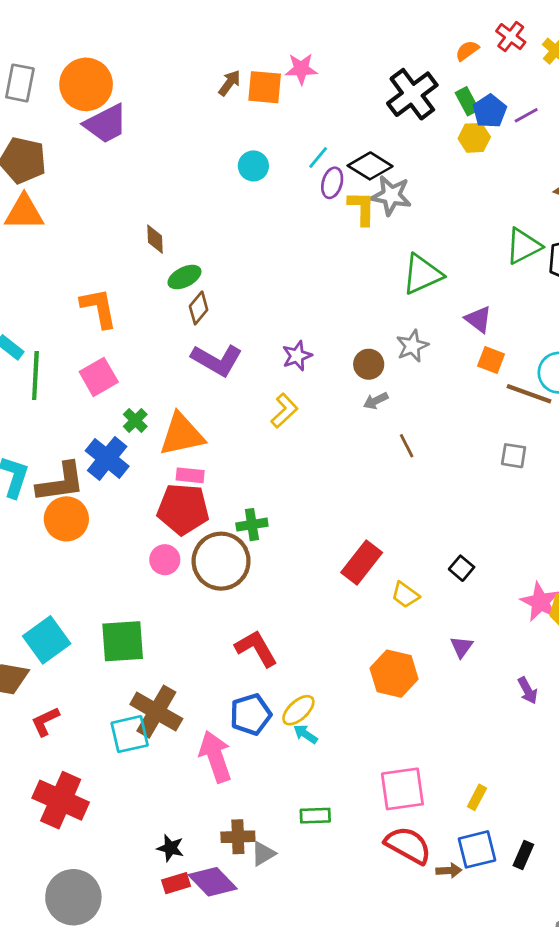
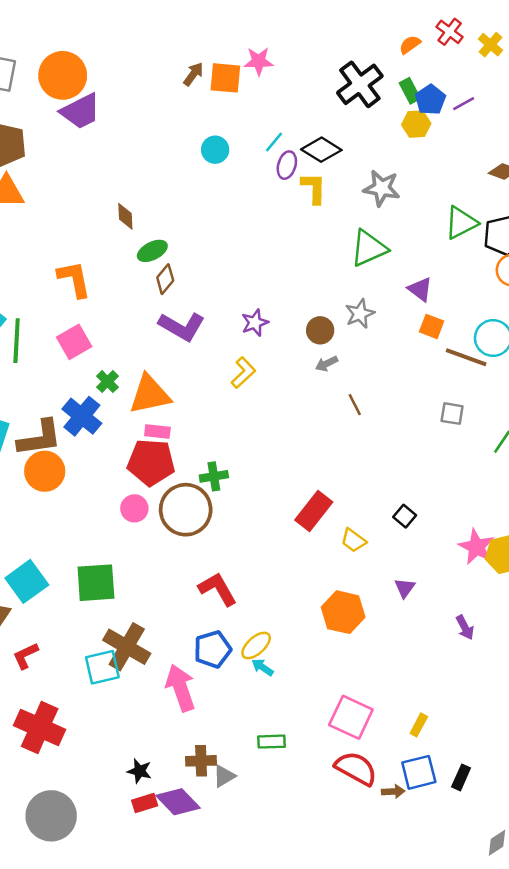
gray star: (391, 195) -> (382, 188), moved
pink square: (402, 789) -> (351, 717), turned 33

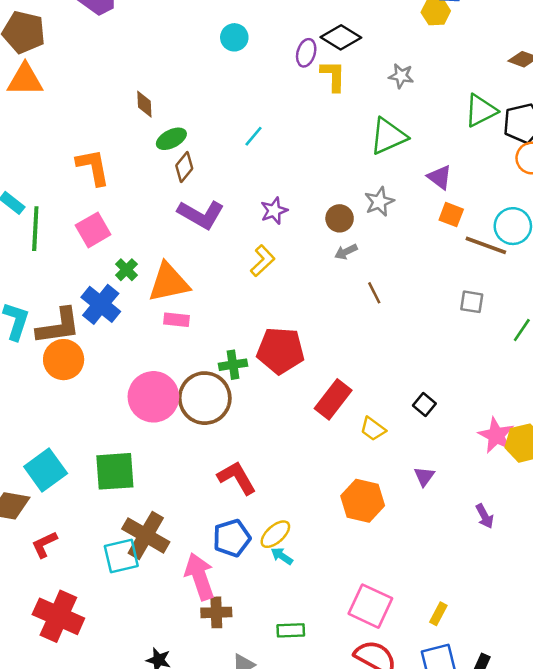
cyan line: (274, 142) -> (254, 136), moved
gray star: (382, 188) -> (401, 76), size x0.7
red pentagon: (151, 462) -> (280, 351), moved
pink circle: (134, 508) -> (153, 397), size x1.8
brown cross: (201, 761) -> (216, 612), moved

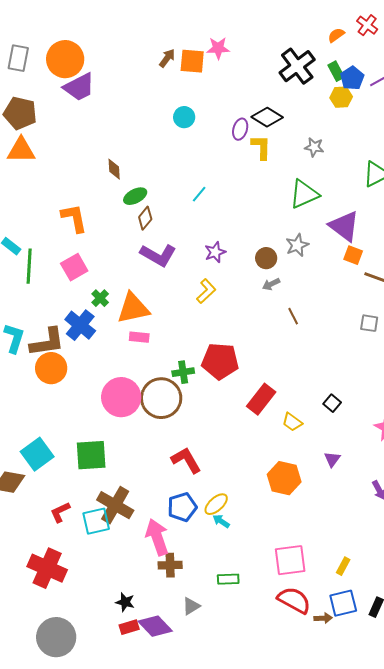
purple triangle: (440, 177) -> (344, 226), size x1.6
red L-shape: (44, 544) -> (60, 512), moved
pink square: (370, 606) -> (290, 560), turned -32

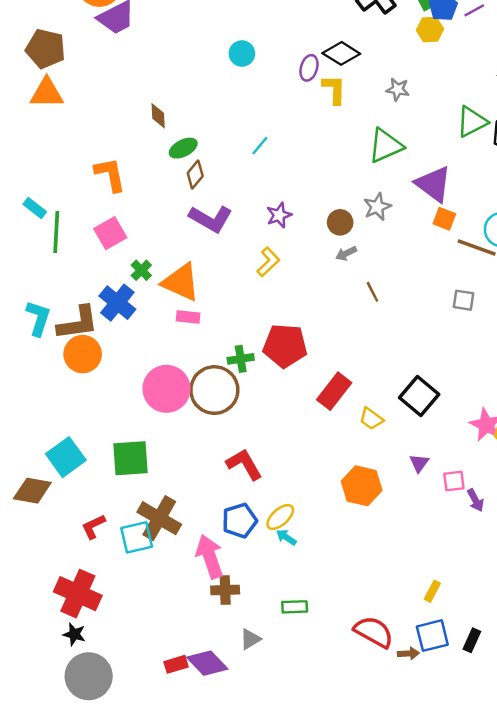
orange triangle: (133, 308) -> (181, 282), turned 36
black square: (332, 403) -> (419, 396), size x1.8
pink square: (290, 560) -> (454, 481), moved, size x0.6
black star: (125, 602) -> (74, 634), moved

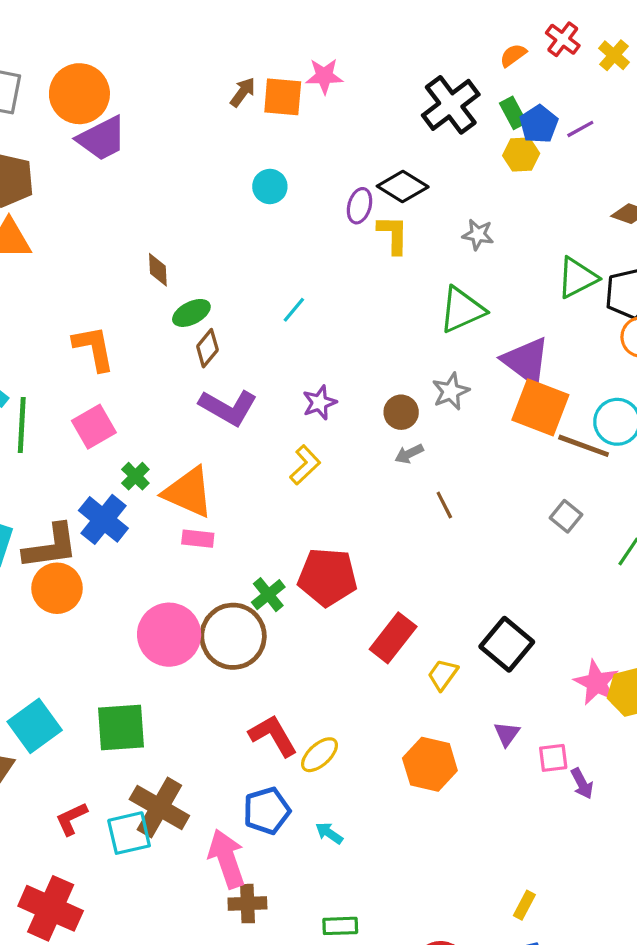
orange square: (444, 219) -> (540, 407), size x1.8
gray square: (463, 300) -> (566, 516), turned 30
green cross: (241, 359) -> (268, 595), turned -30
yellow trapezoid: (371, 419) -> (443, 675), turned 90
yellow ellipse: (280, 517) -> (319, 755), moved

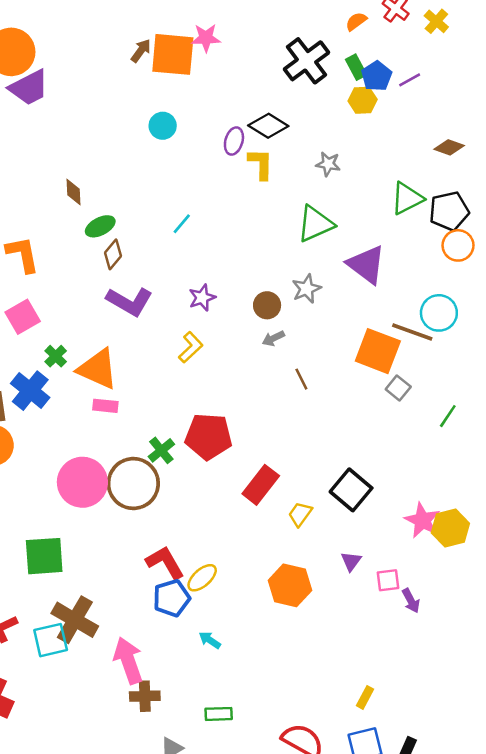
orange square: (283, 97) -> (173, 54), size x1.4
orange square: (540, 407) -> (378, 351), moved
blue pentagon: (267, 811) -> (172, 598), moved

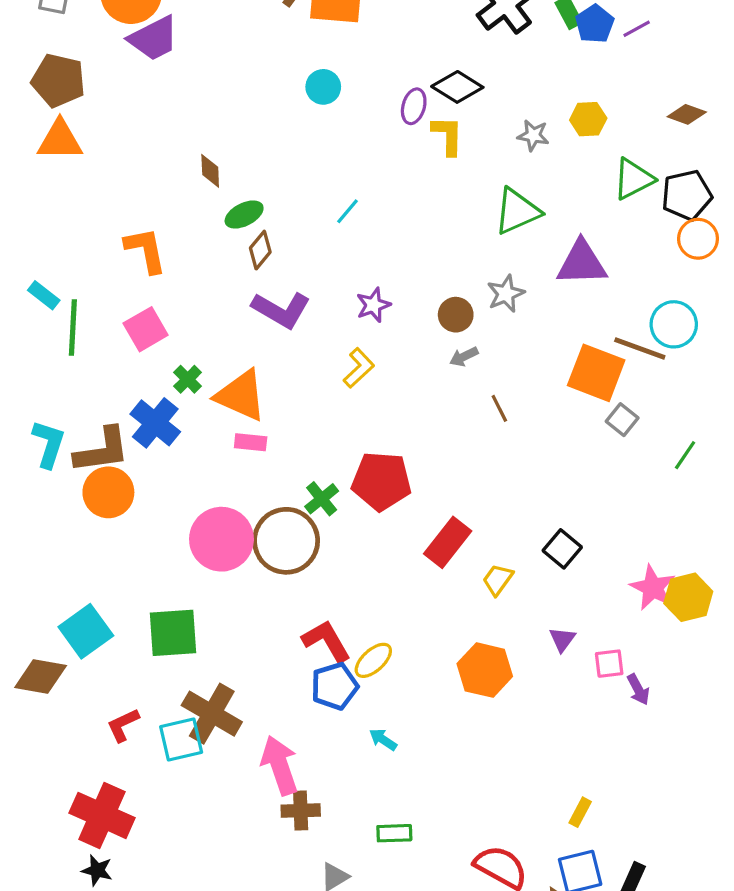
yellow hexagon: (363, 100) -> (588, 119), moved
purple triangle: (366, 265) -> (582, 263), turned -39
black square: (351, 490) -> (562, 549), size x0.7

